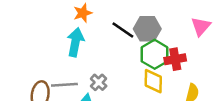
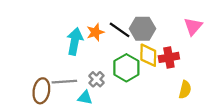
orange star: (83, 13) -> (95, 32), moved
green hexagon: (155, 54) -> (126, 68), moved
yellow diamond: (153, 81) -> (148, 55), moved

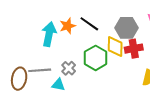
gray hexagon: (143, 29) -> (126, 28), moved

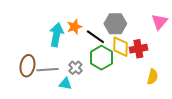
black line: (89, 24) -> (95, 37), moved
gray hexagon: (126, 28) -> (115, 24), moved
brown ellipse: (19, 79) -> (27, 66), moved

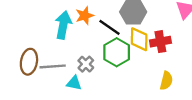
yellow semicircle: (152, 77) -> (166, 81), moved

